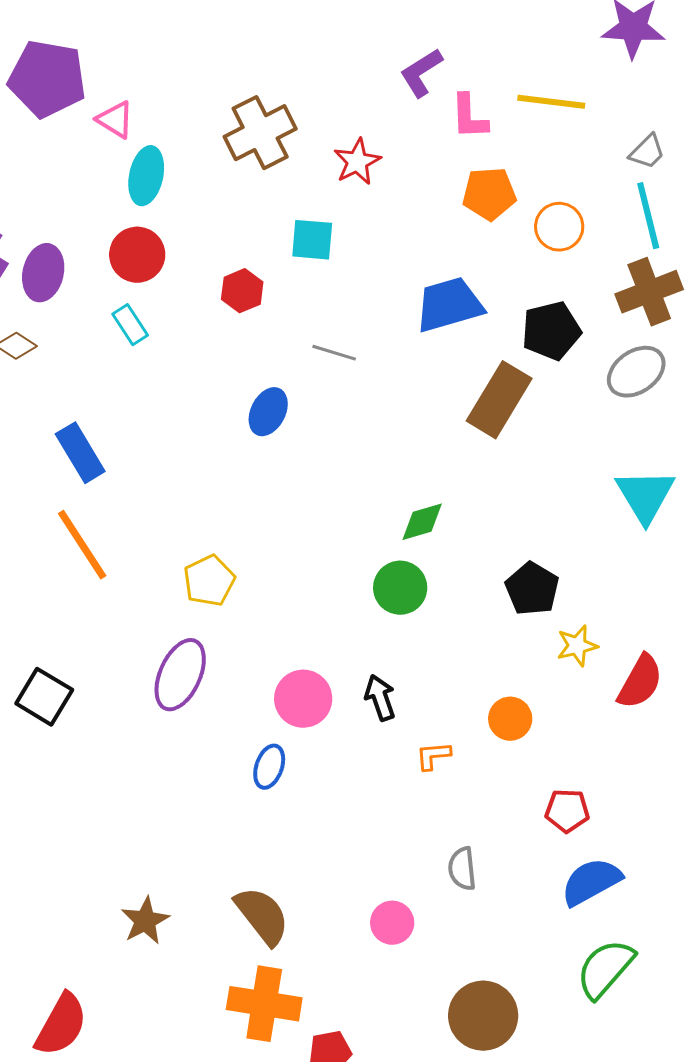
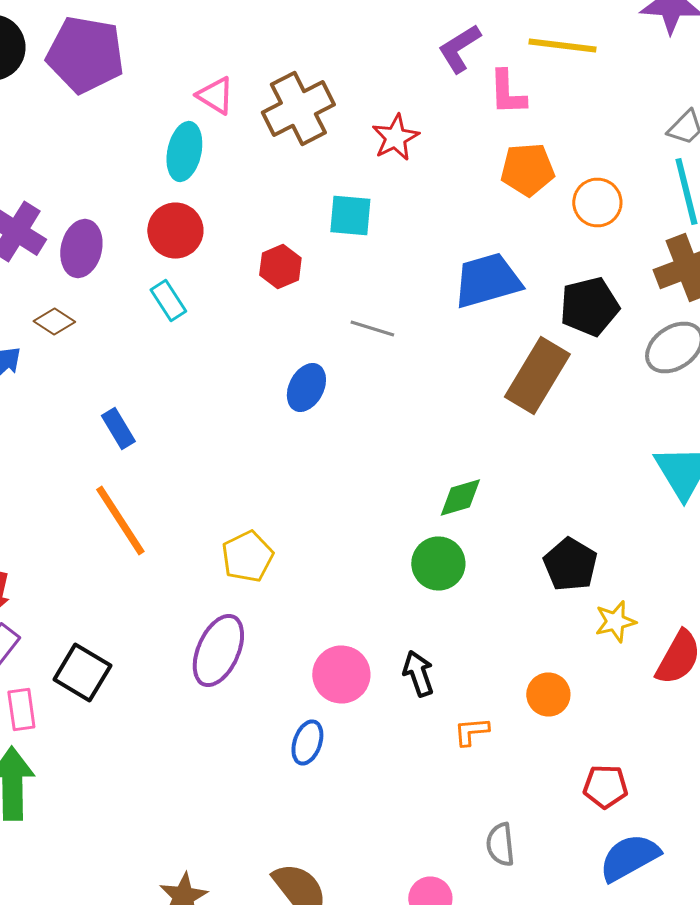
yellow line: (551, 102) -> (562, 46), moved
pink triangle: (115, 120) -> (215, 96), moved
blue rectangle: (80, 453) -> (118, 428), size x0.7

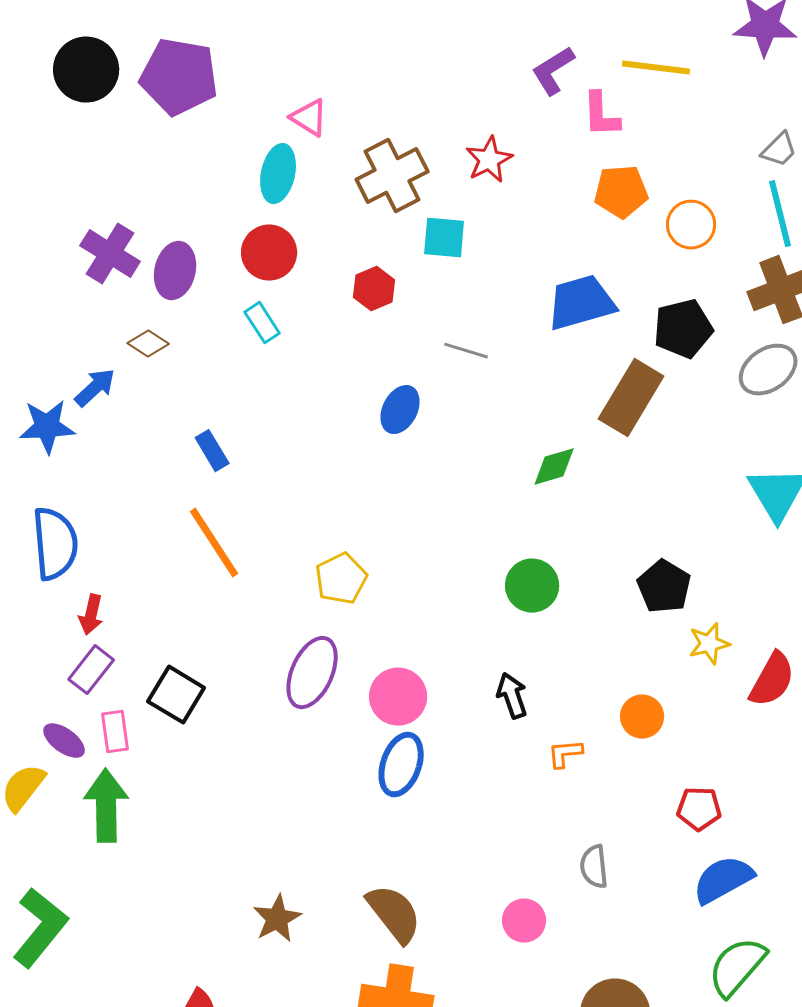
brown cross: (298, 108) -> (392, 176), moved
green diamond: (460, 498) -> (554, 467), moved
pink circle: (341, 674) -> (398, 697), moved
blue ellipse: (307, 742) -> (401, 765), size x1.4

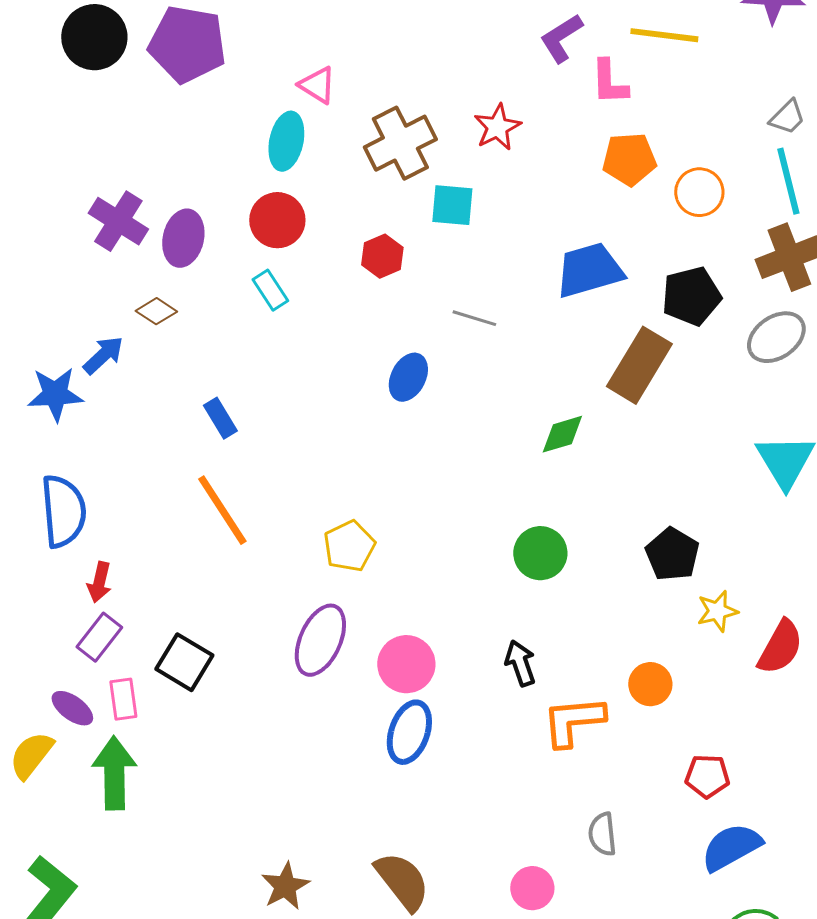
orange L-shape: (565, 754) -> (573, 721), size x1.8

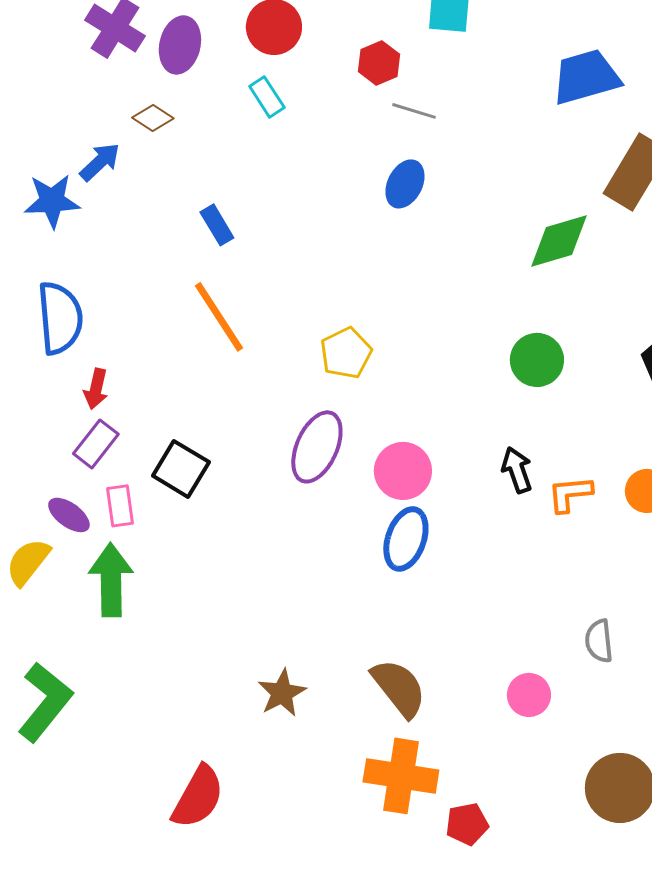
gray line: (474, 318) -> (414, 111), moved
green diamond: (562, 434) -> (559, 241), size x1.4
orange L-shape: (573, 721) -> (570, 494), moved, size x0.7

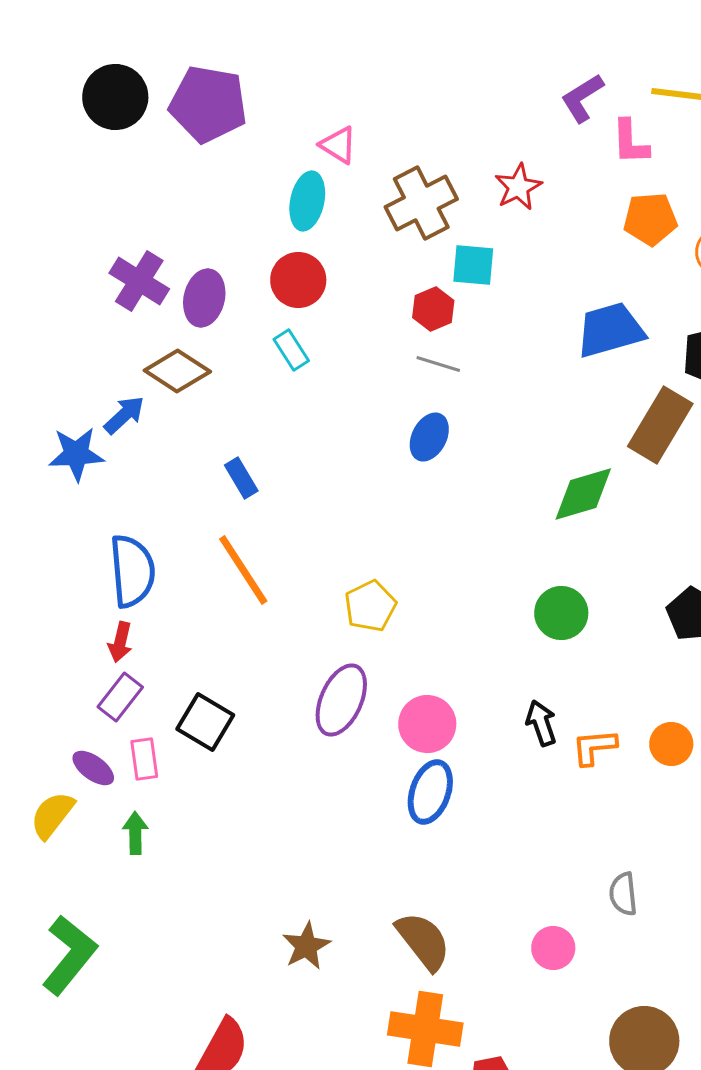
red hexagon: (379, 63) -> (433, 309), moved
brown diamond: (153, 118) -> (177, 371), size x1.6
blue semicircle: (60, 318) -> (132, 571), moved
green arrow: (111, 580) -> (135, 833), size x0.6

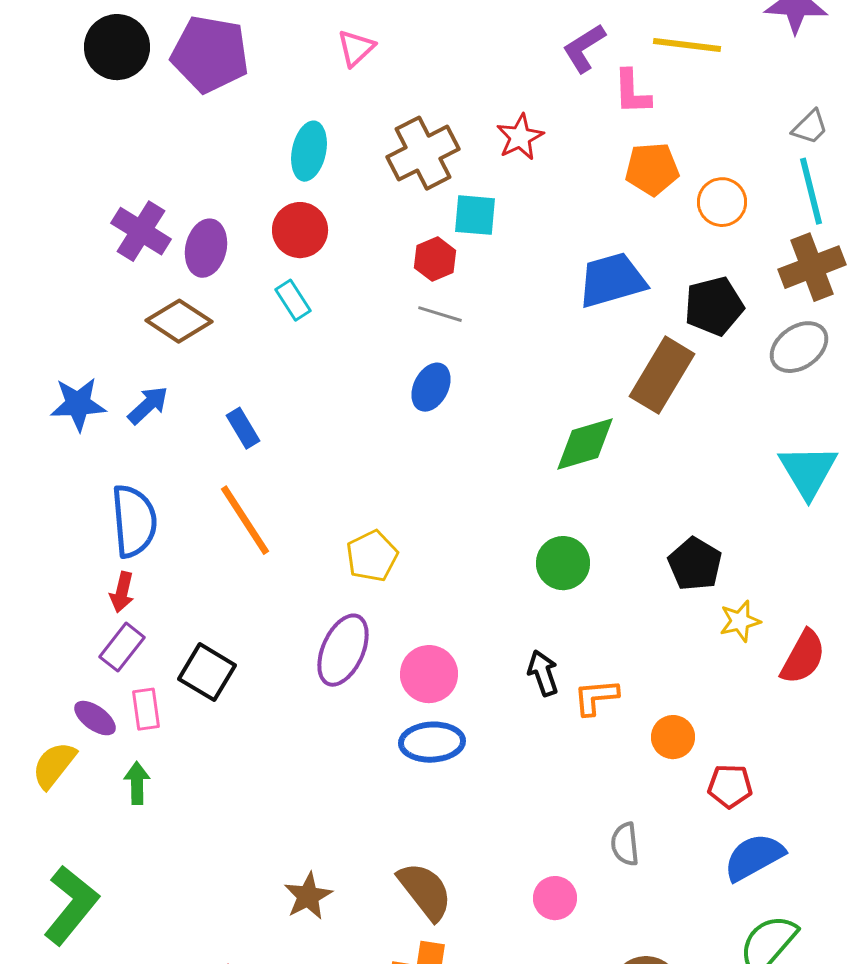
pink triangle: (338, 145) -> (356, 48), moved, turned 45
blue arrow: (124, 415) -> (148, 405), moved
orange circle: (671, 744) -> (673, 737), moved
blue ellipse: (430, 792) -> (432, 742), turned 68

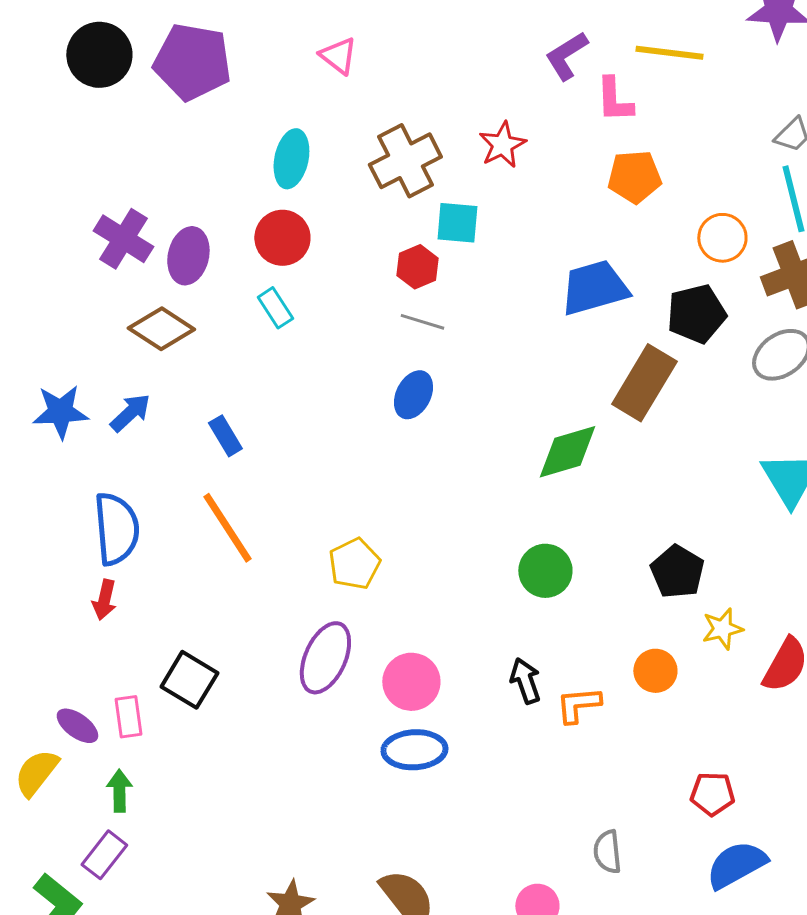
pink triangle: (356, 48) -> (338, 56), turned -39
orange circle: (722, 202) -> (722, 238), moved
purple rectangle: (122, 647) -> (104, 855), moved
orange circle: (673, 737) -> (655, 671), moved

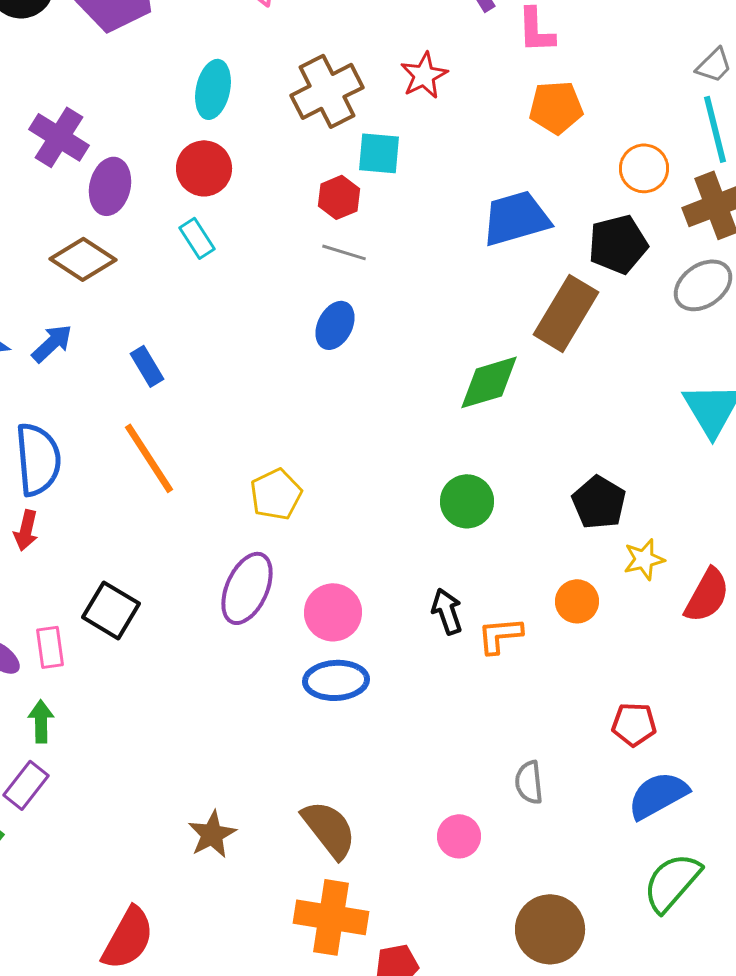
purple cross: (123, 239) -> (59, 137), moved

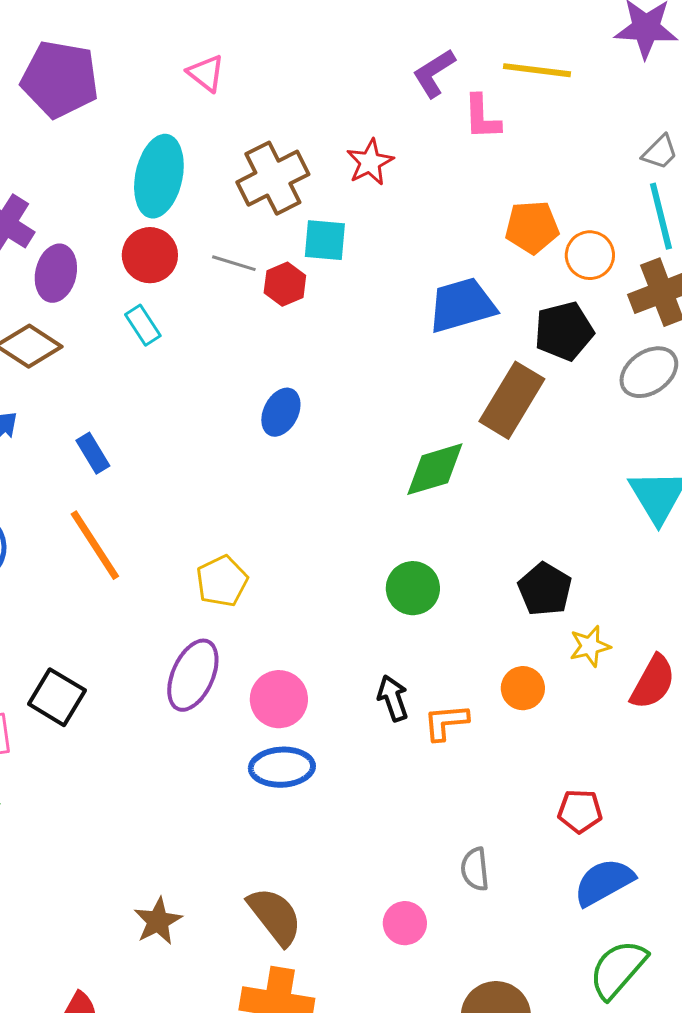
cyan ellipse: (213, 89) -> (159, 176), size x1.4
orange pentagon: (556, 107) -> (532, 227), moved
gray line: (344, 252) -> (234, 263), moved

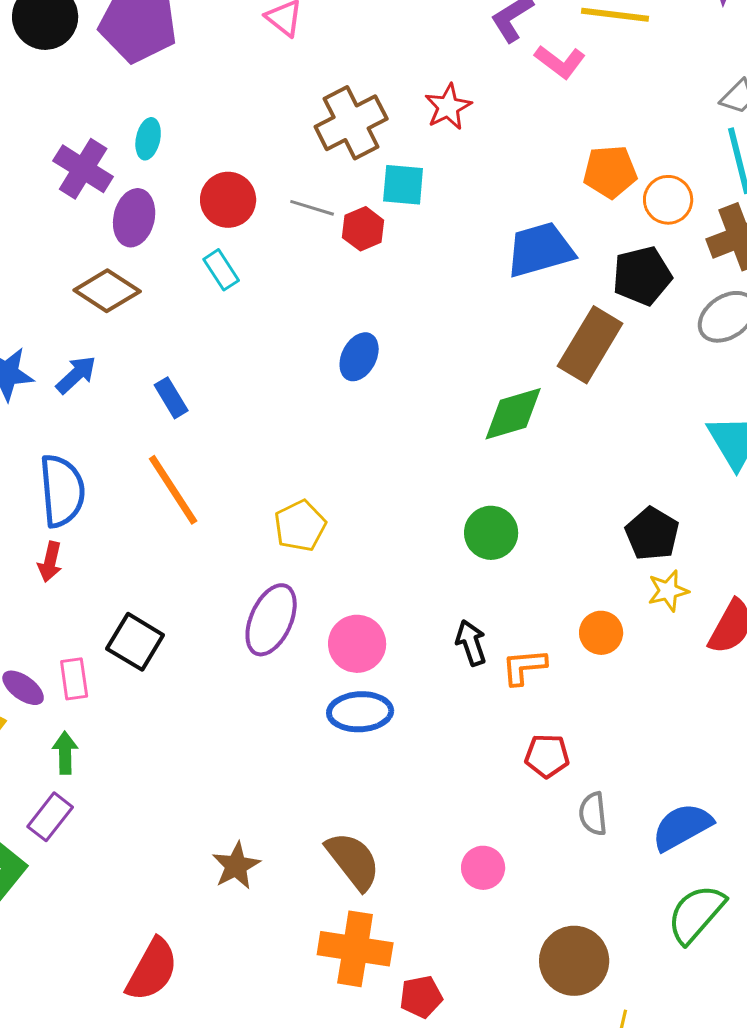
pink L-shape: (482, 117) -> (560, 62), turned -51
cyan ellipse: (159, 176) -> (148, 139), moved, size x0.5
black pentagon: (545, 589) -> (652, 534), moved
red pentagon: (580, 811) -> (547, 756), moved
gray semicircle: (475, 869) -> (593, 814), moved

